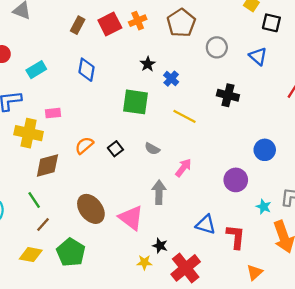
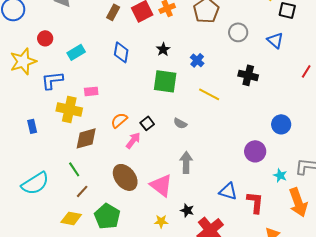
black star: (148, 64) -> (163, 49), moved
pink arrow: (183, 168) -> (133, 140), moved
yellow star: (144, 262) -> (161, 221), moved

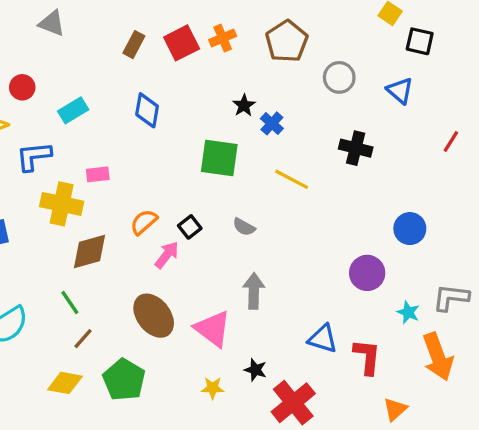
black star: (163, 49) -> (244, 105), moved

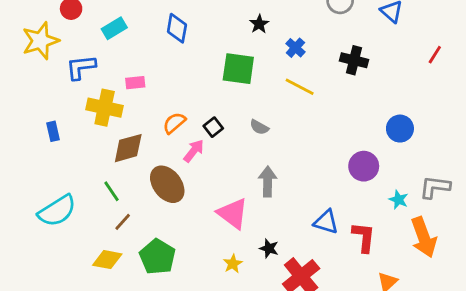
blue cross: (272, 123) -> (295, 48), moved
brown ellipse: (154, 316) -> (167, 184), moved
yellow star: (213, 388) -> (233, 264), turned -30

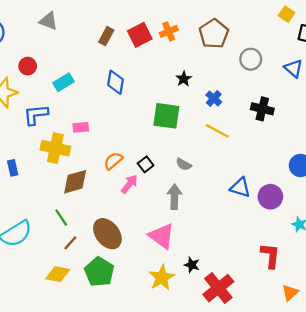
gray arrow: (268, 181) -> (174, 197), moved
brown ellipse: (167, 184) -> (107, 234), moved
blue triangle: (326, 222) -> (240, 187), moved
yellow star: (233, 264) -> (162, 278), size x1.6

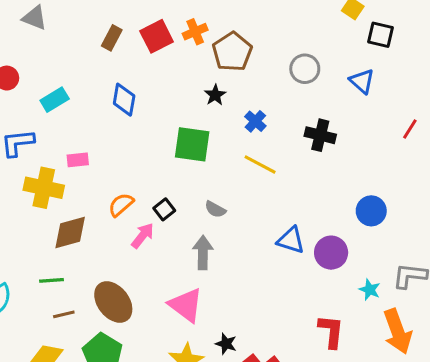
brown pentagon: (214, 34) -> (232, 52), moved
green line: (61, 218) -> (52, 280), turned -60
brown line: (70, 243) -> (64, 314), turned 35

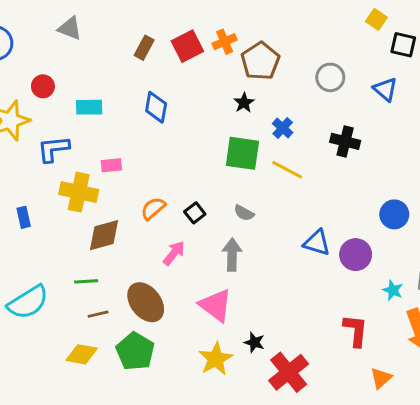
cyan rectangle: (55, 100) -> (89, 107), turned 30
green square: (192, 144) -> (242, 153), moved
pink arrow: (143, 236) -> (174, 253), moved

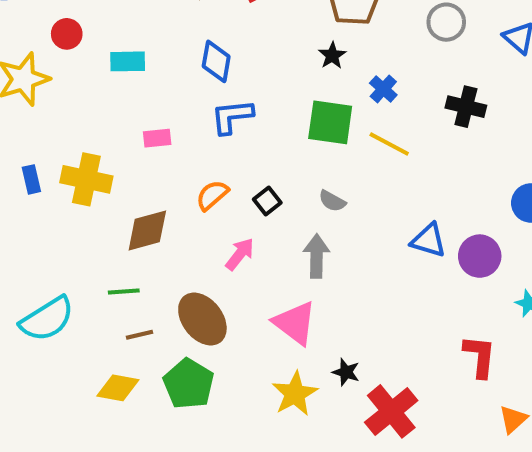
blue L-shape: (53, 149) -> (232, 116), moved
yellow cross: (79, 192) -> (86, 179), moved
blue rectangle: (24, 217) -> (31, 179), moved

